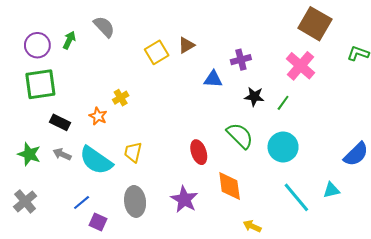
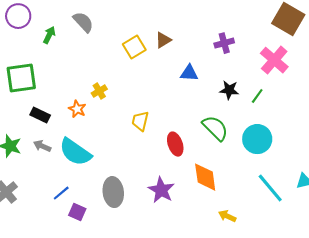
purple circle: (37, 45) -> (18, 16), moved
purple cross: (241, 60) -> (224, 43), moved
yellow trapezoid: (133, 152) -> (140, 121), moved

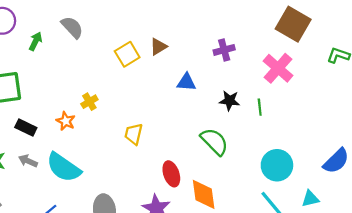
green line: (257, 96) -> (260, 107), turned -42
cyan circle: (257, 139) -> (277, 165), moved
red ellipse: (175, 144) -> (171, 174), moved

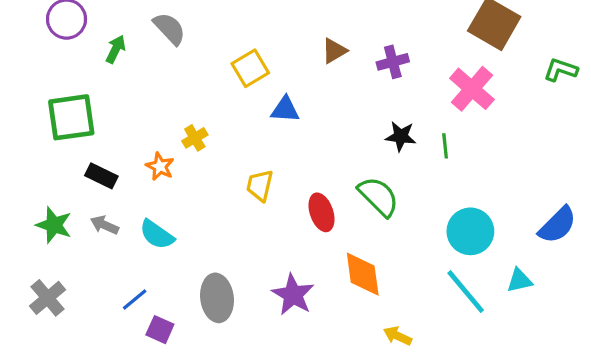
brown triangle: (158, 47) -> (334, 51), moved
blue triangle: (186, 82) -> (285, 109), moved
cyan semicircle: (64, 167) -> (157, 235), size x0.7
red ellipse: (171, 174) -> (322, 212), moved

